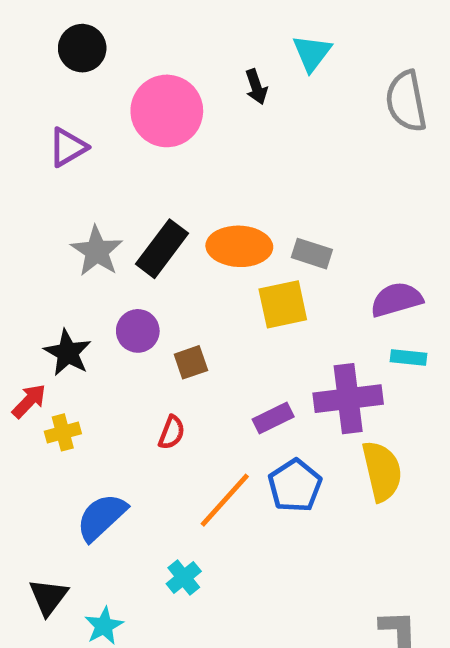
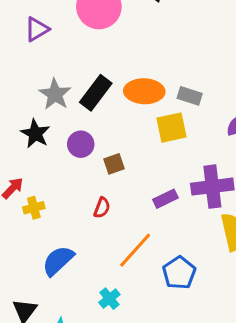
black star: (68, 353) -> (35, 134), moved
blue pentagon: (295, 486) -> (179, 273), moved

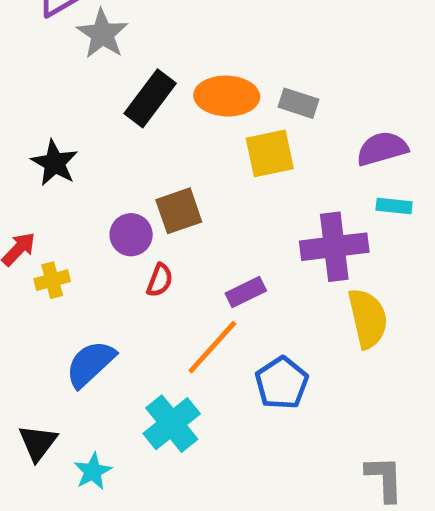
gray star: (55, 94) -> (102, 34), moved
purple circle: (81, 144) -> (131, 235), moved
brown square: (114, 164) -> (179, 211), size x1.4
purple rectangle: (165, 199) -> (246, 292), moved
cyan cross: (109, 299) -> (172, 424), size x1.6

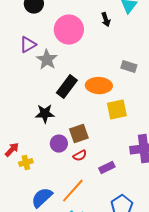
gray rectangle: (298, 103) -> (129, 67), moved
black star: (55, 163) -> (45, 114), moved, turned -30
red semicircle: (160, 280) -> (80, 156), moved, turned 40
orange line: (212, 347) -> (73, 191), moved

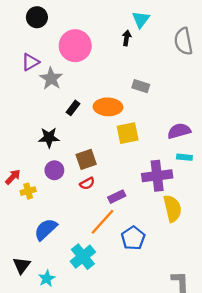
black arrow: (106, 20) -> (127, 38), moved, turned -152
black rectangle: (67, 87) -> (73, 108), size x0.6
purple circle: (59, 144) -> (54, 170), moved
orange line: (73, 191) -> (102, 222), moved

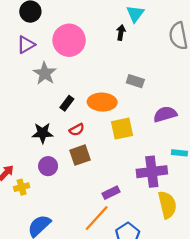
purple triangle: (30, 62) -> (26, 45), moved
purple semicircle: (179, 131) -> (165, 114), moved
red semicircle: (87, 183) -> (77, 130), moved

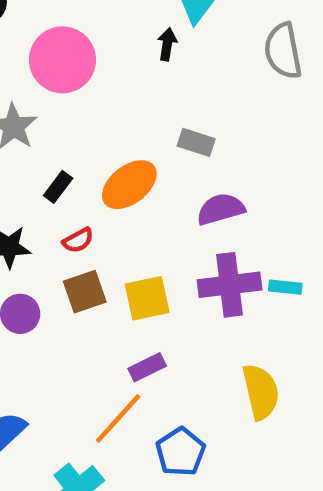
orange ellipse: (102, 102) -> (129, 185), turned -40
purple semicircle: (165, 114) -> (221, 209), moved
yellow square: (122, 129) -> (147, 298), moved
purple cross: (152, 172) -> (230, 285), moved

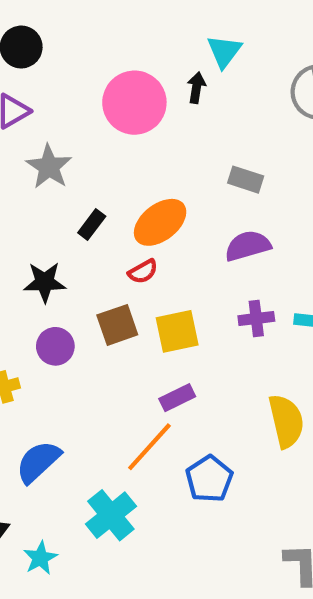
pink circle: (62, 60) -> (134, 103), moved
gray rectangle: (196, 142) -> (246, 180), moved
red semicircle: (78, 240) -> (143, 271), moved
purple cross: (230, 285) -> (256, 319), size x0.6

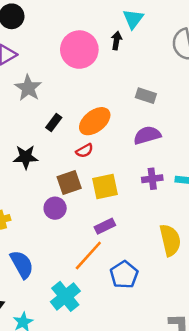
purple circle: (55, 346) -> (55, 208), moved
blue semicircle: (38, 462) -> (22, 264), turned 104

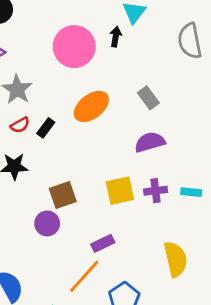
gray rectangle: (146, 96) -> (148, 98), turned 36
orange ellipse: (95, 121) -> (91, 106), moved
red semicircle: (84, 151) -> (20, 125), moved
yellow square: (105, 186) -> (120, 191), moved

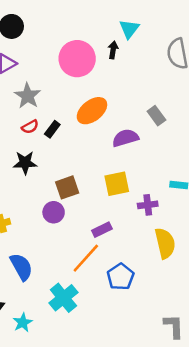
gray rectangle: (148, 98) -> (156, 116), moved
purple semicircle: (150, 142) -> (125, 138), moved
purple cross: (156, 191) -> (148, 205), moved

